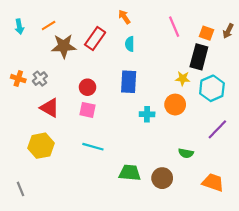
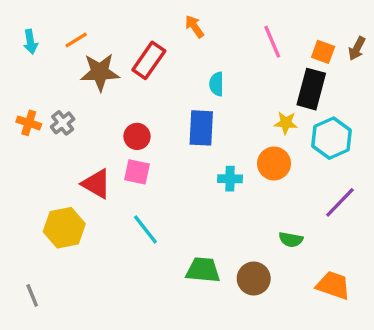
cyan semicircle: (130, 44) -> (216, 84), moved
red triangle: (50, 108) -> (96, 184), moved
cyan line: (93, 147) -> (145, 229), turned 36

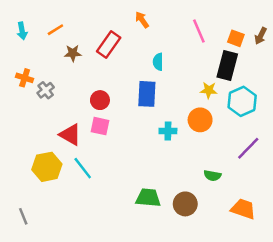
brown star: (100, 72) -> (73, 53), size x0.6
orange cross: (29, 123) -> (25, 78), moved
cyan line: (145, 229) -> (83, 168), moved

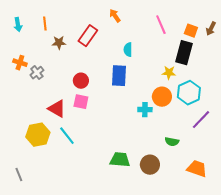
orange line: (55, 30) -> (45, 24), turned -64
cyan hexagon: (242, 101) -> (189, 93), moved
cyan cross: (168, 131) -> (145, 110), moved

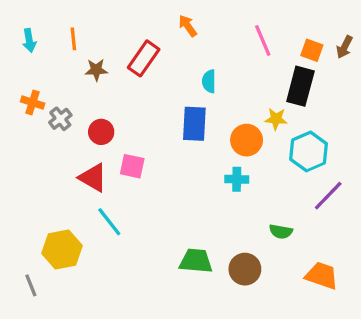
red circle: (81, 81) -> (101, 132), moved
orange circle: (162, 97) -> (247, 140), moved
yellow hexagon: (38, 135) -> (62, 249), moved

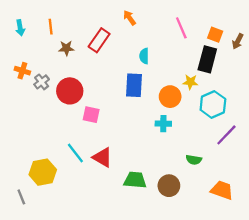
brown arrow: (345, 47) -> (238, 41), moved
red circle: (101, 132) -> (70, 91), size x1.5
red triangle: (93, 178) -> (102, 157), moved

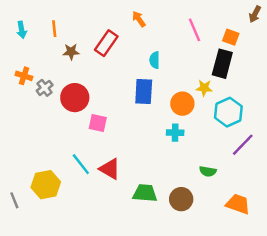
brown arrow: (238, 41) -> (255, 14), moved
gray line: (21, 197) -> (14, 200), moved

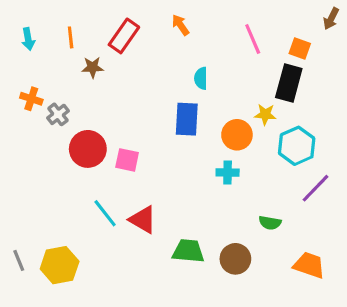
red rectangle: (106, 43) -> (124, 36), moved
red circle: (75, 98) -> (88, 149), moved
yellow hexagon: (46, 185) -> (60, 265), moved

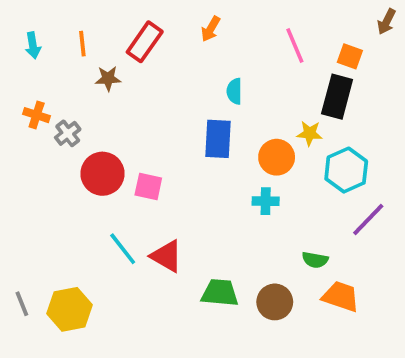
orange arrow: (180, 25) -> (211, 29), turned -115
orange trapezoid: (309, 265) -> (341, 296), moved

